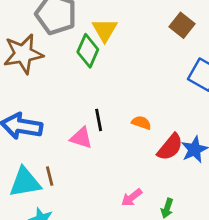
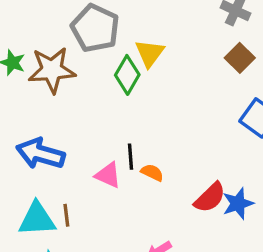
orange semicircle: (141, 123) -> (152, 173), moved

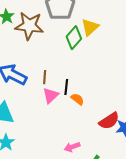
pink triangle: (108, 175) -> (51, 95), turned 42
brown line: (66, 215) -> (45, 77), moved

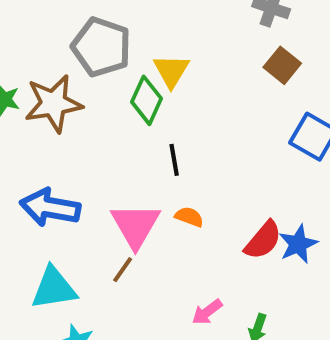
brown line: (45, 77) -> (123, 270), moved, turned 48
black line: (66, 87) -> (174, 160), moved
pink triangle: (51, 95) -> (135, 225), size x1.5

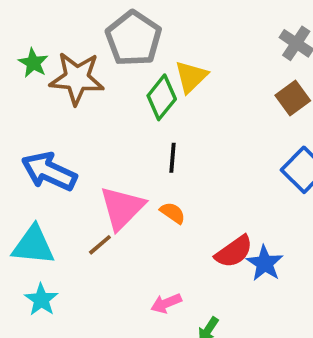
blue star: (298, 244) -> (265, 263), turned -30

